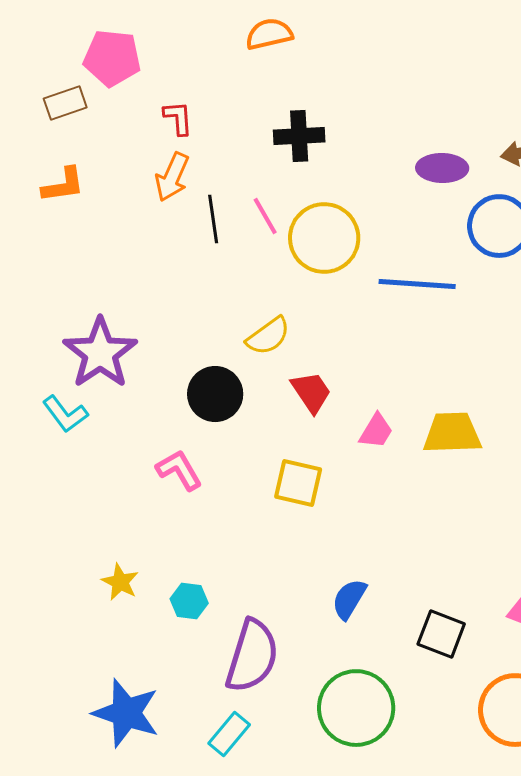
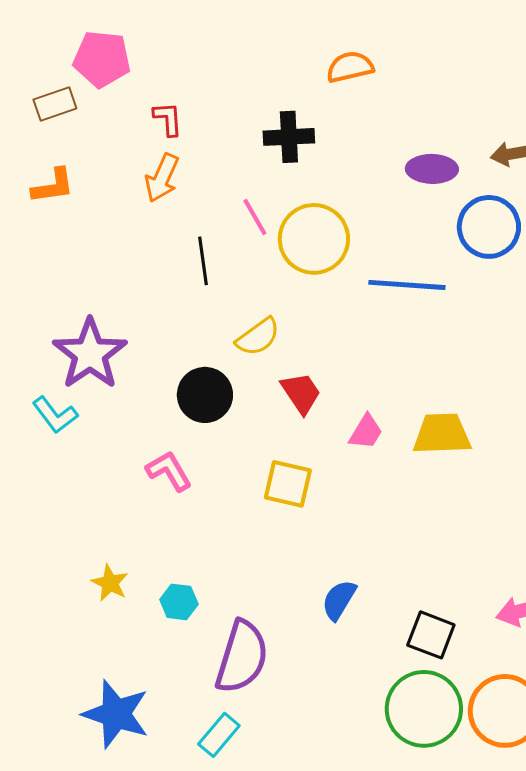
orange semicircle: (269, 34) -> (350, 67), moved
black line: (213, 219) -> (203, 261), moved
green circle: (356, 708) -> (424, 709), moved

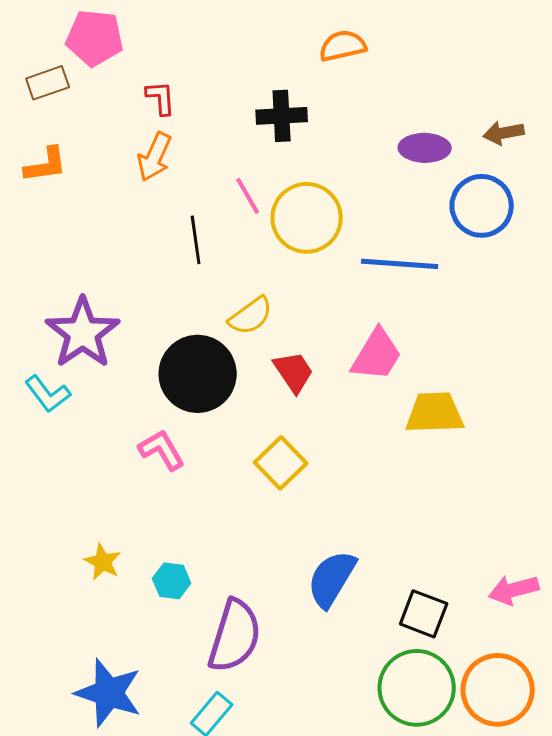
black circle: (205, 395) -> (198, 374), size x1.4
pink trapezoid: (366, 432) -> (377, 355), moved, size x1.5
yellow square: (288, 484) -> (281, 463), turned 33
blue semicircle: (339, 600) -> (332, 579), size x1.4

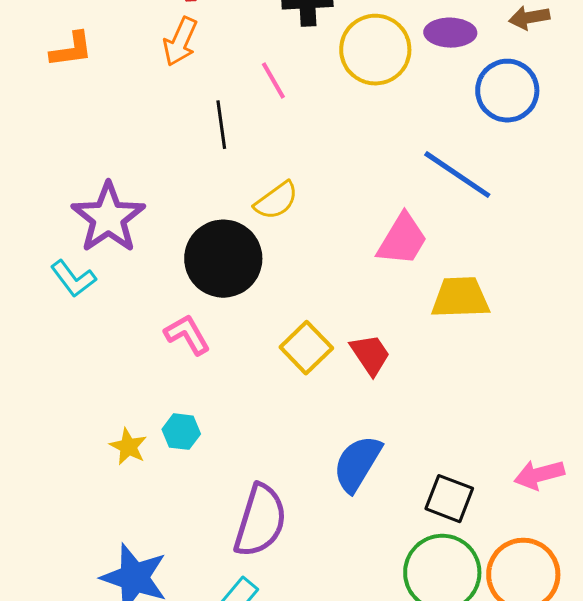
yellow circle: (307, 218) -> (375, 50), moved
blue line: (400, 264) -> (457, 175), moved, turned 30
red trapezoid: (294, 372) -> (370, 355), moved
cyan hexagon: (172, 581) -> (181, 432), moved

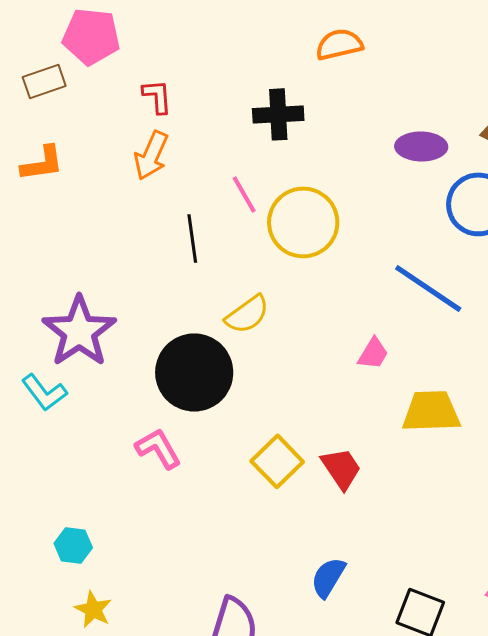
yellow circle: (375, 50) -> (303, 222), moved
pink trapezoid: (402, 240) -> (373, 353), size x0.6
cyan hexagon: (181, 432) -> (73, 545), moved
yellow star: (128, 447) -> (93, 609), moved
blue semicircle: (357, 464) -> (328, 577), size x0.7

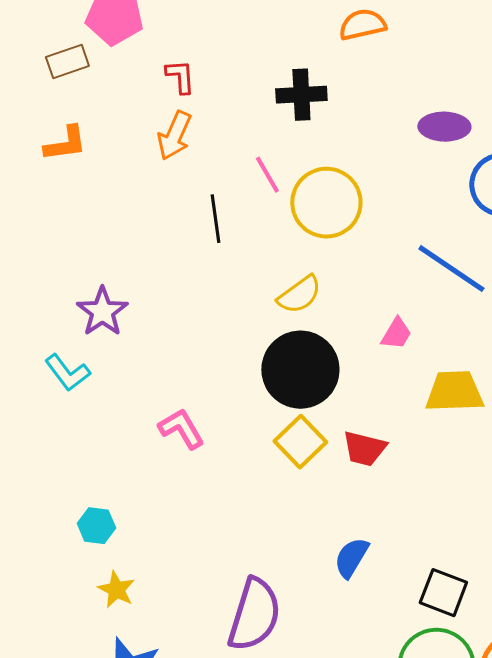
yellow semicircle: (247, 314) -> (299, 295), moved
purple star: (79, 331) -> (102, 312), size x0.7
black circle: (194, 372) -> (300, 370), moved
red trapezoid: (341, 468) -> (364, 449), turned 138

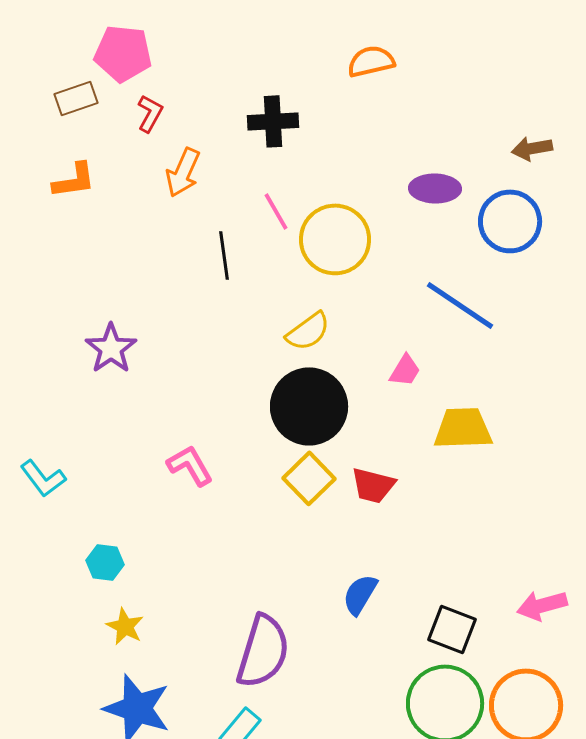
red L-shape: (180, 77) -> (150, 113), moved, turned 33
black cross: (301, 95) -> (273, 121), moved
purple ellipse: (444, 127) -> (435, 188), moved
cyan L-shape: (67, 373) -> (43, 478), moved

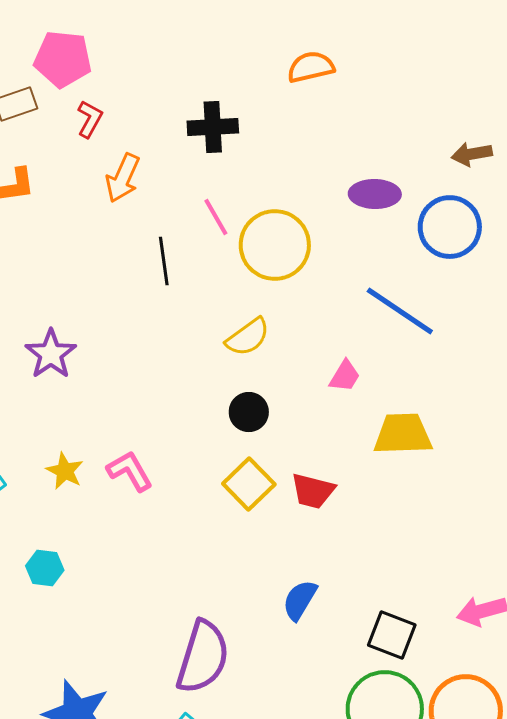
black circle: (309, 406) -> (249, 412), size x0.5
yellow star: (125, 626) -> (65, 471), moved

